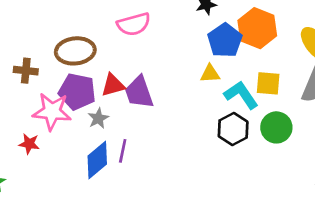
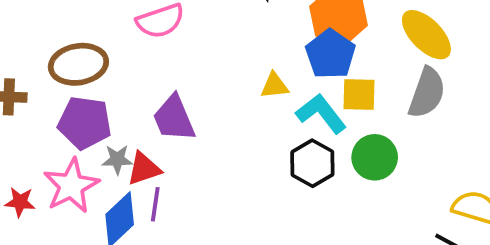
blue pentagon: (225, 40) -> (330, 54), moved
red triangle: (113, 85) -> (144, 169), moved
pink star: (52, 111) -> (71, 186), moved, turned -30
gray star: (98, 118) -> (117, 159), turned 30

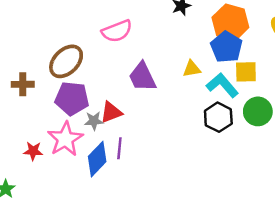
brown ellipse: (78, 64) -> (66, 61), turned -32
purple trapezoid: (174, 118) -> (142, 77), moved
red triangle: (144, 169) -> (111, 112), moved

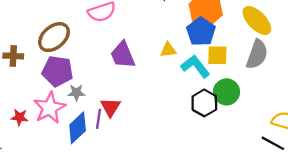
red triangle: (111, 112) -> (110, 107), moved, turned -40
black hexagon: (218, 117) -> (204, 103), moved

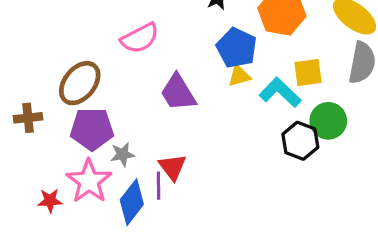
blue pentagon: (201, 32) -> (237, 48), moved

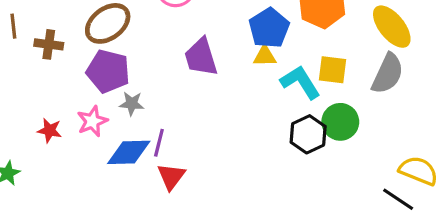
red triangle: (172, 167) -> (171, 176), moved
pink star: (89, 181) -> (92, 121), size x0.7
blue diamond: (132, 202) -> (129, 152), turned 36

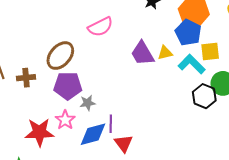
blue pentagon: (269, 28) -> (188, 33), moved
purple trapezoid: (201, 57) -> (142, 53), moved
red star: (50, 130) -> (39, 132), size x1.8

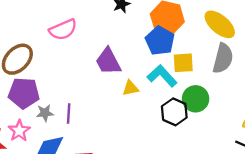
yellow triangle: (165, 53) -> (131, 88), moved
purple line: (111, 124) -> (69, 114), moved

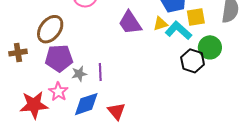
yellow triangle: (131, 88) -> (160, 24), moved

